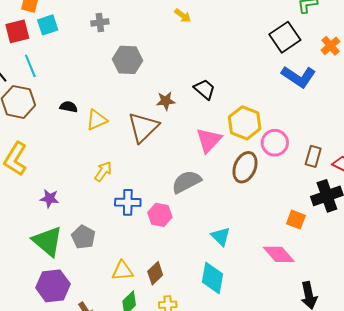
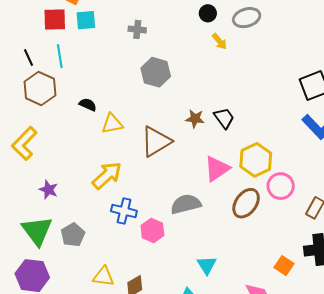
brown star: (166, 101) -> (195, 119), moved
yellow arrow: (103, 172) -> (107, 175), size x1.5

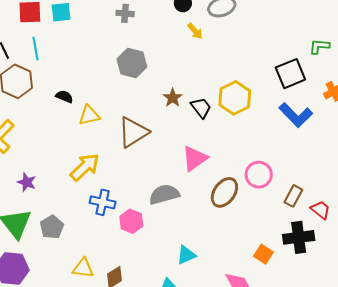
gray cross: (137, 29) -> (125, 13), moved
brown star: (195, 119) -> (173, 98), moved, turned 30
yellow hexagon: (256, 160) -> (235, 98), moved
cyan triangle: (207, 265) -> (186, 255), turned 40

